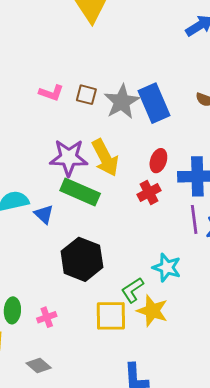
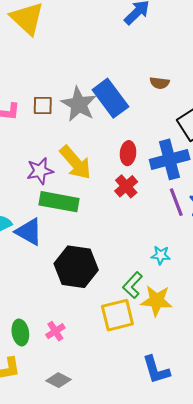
purple star: (69, 158) -> (40, 171), size x0.7
blue triangle: (44, 214) -> (29, 232), size x1.4
cyan star: (167, 268) -> (161, 255), size x0.7

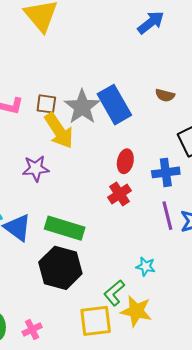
blue cross: (170, 159) -> (166, 172), size x0.7
yellow arrow: (76, 163) -> (59, 131), moved
green rectangle: (59, 202) -> (65, 228), moved

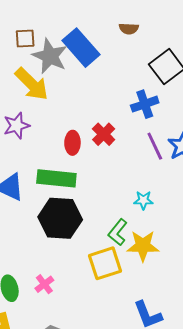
brown square: (46, 104) -> (25, 38), moved
red ellipse: (125, 161) -> (72, 143), moved

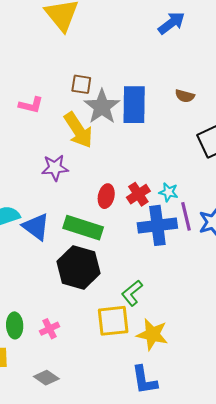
blue rectangle: (81, 48) -> (134, 105), turned 30
blue cross: (145, 104) -> (157, 225), moved, size x1.4
cyan star: (143, 200) -> (169, 192), moved
yellow star: (143, 246) -> (152, 334), moved

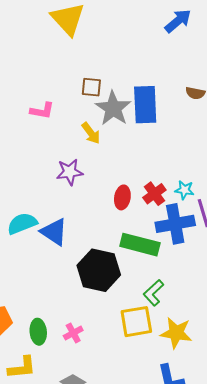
yellow arrow: (78, 130) -> (91, 133), size x0.6
green rectangle: (83, 228) -> (140, 245), moved

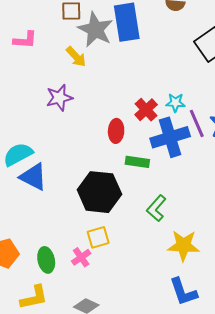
red ellipse: (122, 197) -> (116, 131), moved
blue triangle: (54, 232) -> (33, 177), moved
green rectangle: (140, 245) -> (137, 162), size x0.6
yellow square: (136, 322) -> (98, 237), moved, size x0.7

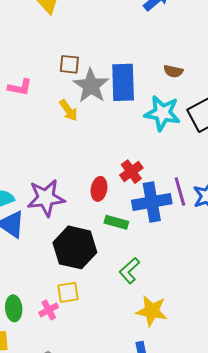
purple star: (59, 98) -> (46, 198), moved, size x1.4
cyan star: (175, 103) -> (162, 113), moved, size x1.8

